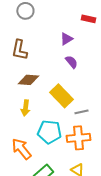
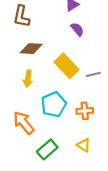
gray line: (81, 112) -> (93, 74), moved
cyan pentagon: (49, 132) -> (54, 104), turned -30
orange cross: (78, 138) -> (85, 111), size x0.7

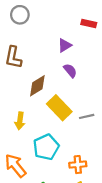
brown diamond: (31, 49) -> (37, 86), moved, turned -35
orange cross: (85, 111) -> (78, 165), moved

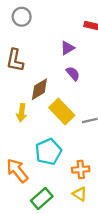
yellow arrow: (20, 121) -> (22, 113), moved

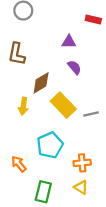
purple triangle: (67, 48) -> (69, 42), turned 32
orange arrow: (17, 171) -> (19, 164), size x0.7
green rectangle: (42, 198) -> (43, 192), turned -35

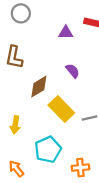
purple triangle: (69, 42) -> (66, 33), moved
yellow arrow: (23, 106) -> (15, 125), moved

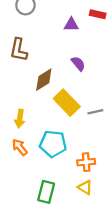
cyan pentagon: (48, 150) -> (53, 144), turned 30
orange arrow: (16, 169) -> (20, 147), moved

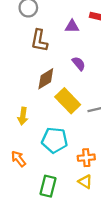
brown L-shape: (19, 50) -> (39, 41), moved
orange arrow: (20, 147) -> (18, 159), moved

